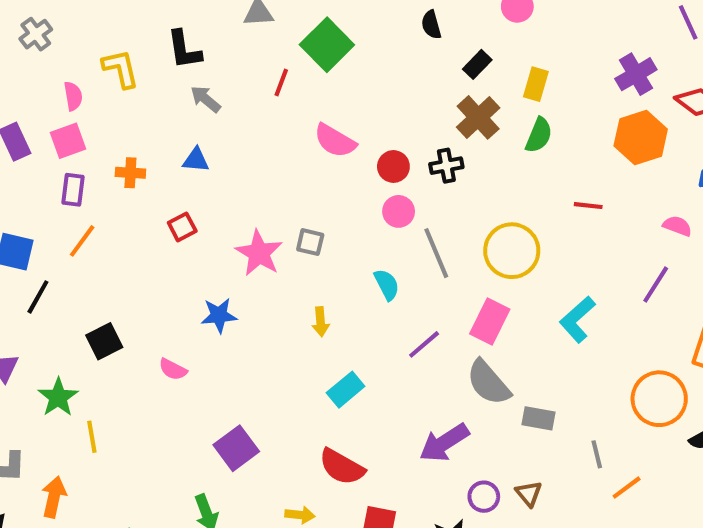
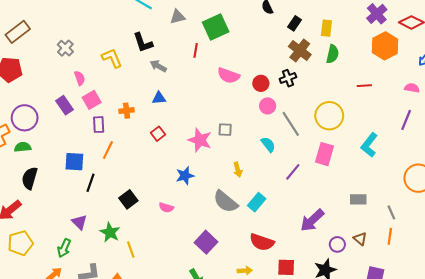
green square: (327, 45) -> (216, 27), turned 30
pink semicircle: (73, 96) -> (80, 78), moved
gray semicircle: (488, 383) -> (225, 202), moved
orange line: (627, 488) -> (390, 236), moved, turned -35

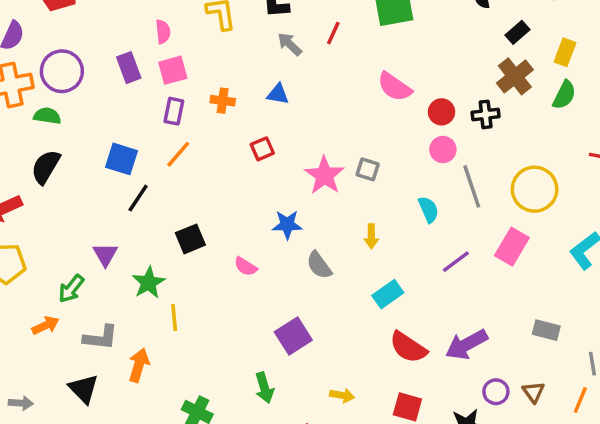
red line: (196, 50) -> (333, 33), moved
gray semicircle: (225, 202) -> (319, 265), moved, size x0.7
red semicircle: (262, 242) -> (408, 347), moved

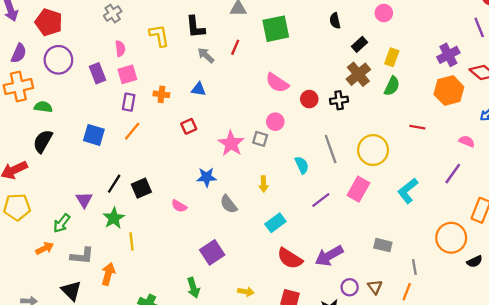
purple circle: (62, 71) -> (58, 60), moved
pink circle: (443, 150) -> (275, 122), moved
black line: (138, 198) -> (114, 184), moved

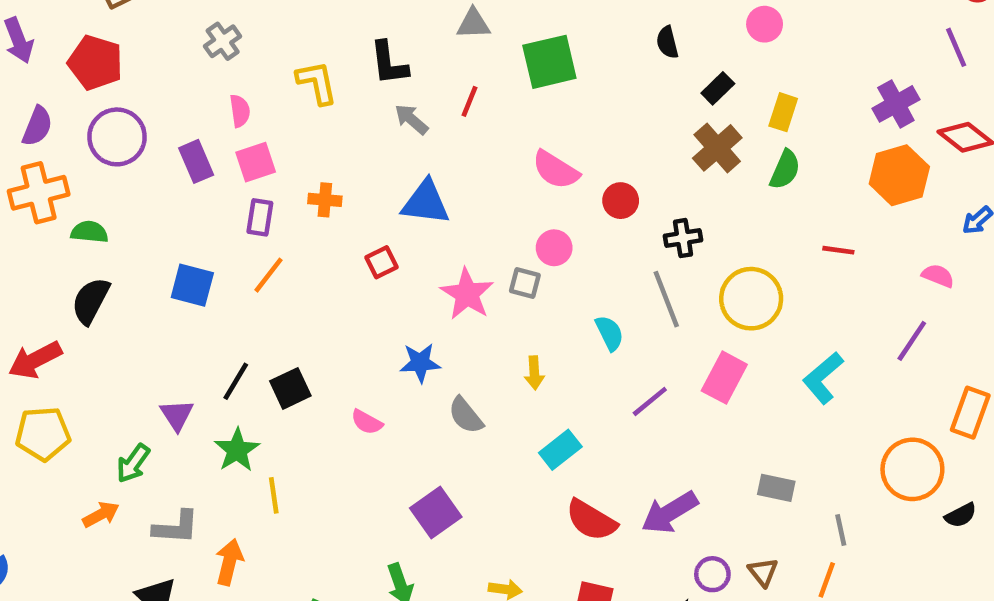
blue triangle: (199, 89) -> (426, 202), moved, size x1.6
black cross: (339, 100) -> (683, 238), moved

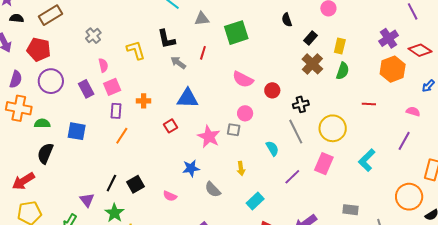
orange cross: (39, 193) -> (19, 108), turned 30
blue square: (192, 285) -> (77, 131), moved

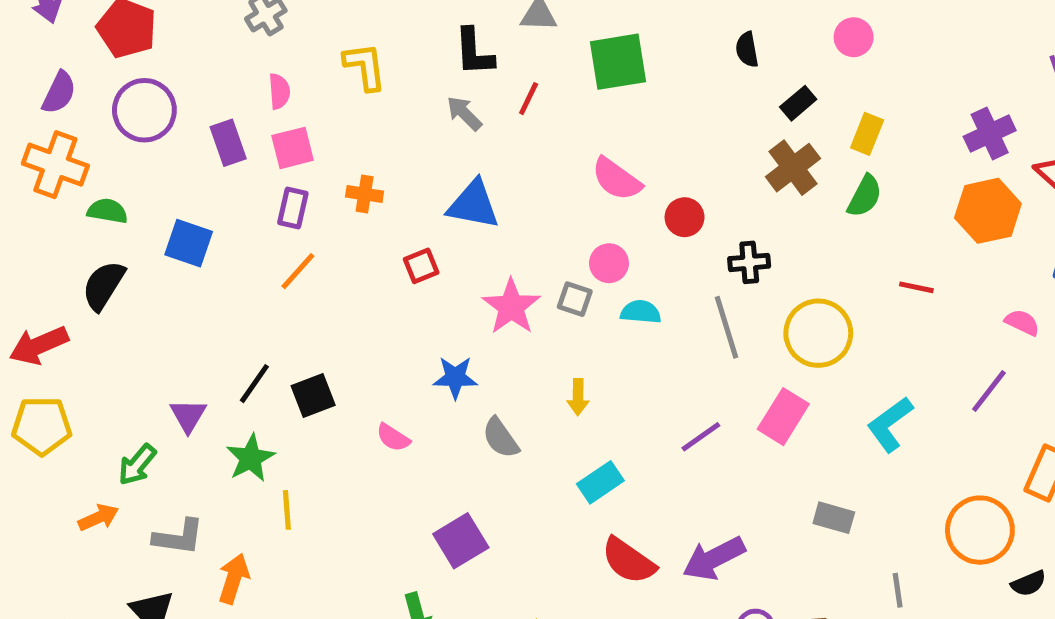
black L-shape: (166, 39) -> (474, 52), moved
cyan semicircle: (272, 148) -> (641, 312), moved, turned -63
gray rectangle: (350, 210) -> (834, 518), moved

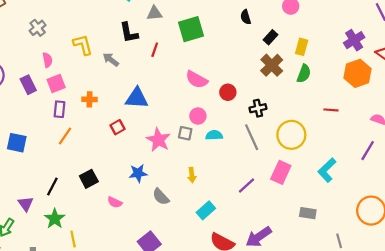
gray arrow: (464, 113) -> (111, 60), moved
blue square: (189, 243) -> (17, 143), moved
black square: (313, 396) -> (89, 179), moved

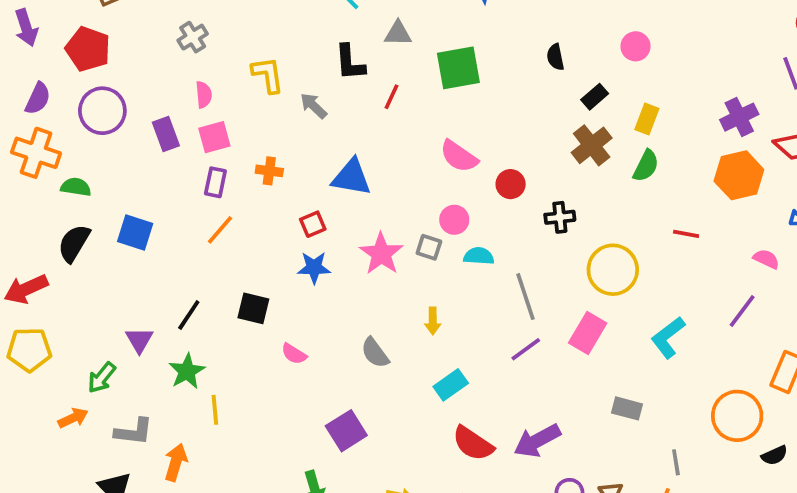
gray line: (252, 137) -> (525, 297), moved
blue star: (138, 173) -> (314, 268), moved
black square: (89, 179) -> (253, 308), turned 36

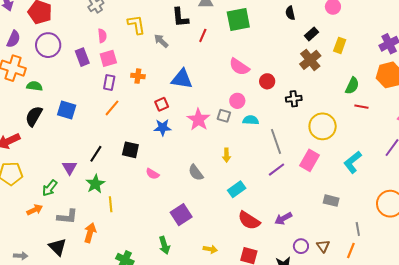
green semicircle: (646, 166) -> (352, 86), moved
purple arrow: (537, 441) -> (283, 218), size x0.7

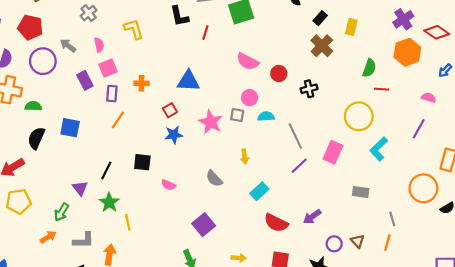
gray arrow: (161, 41) -> (68, 46), moved
purple rectangle: (82, 57) -> (85, 80), moved
yellow circle: (323, 126) -> (359, 116), moved

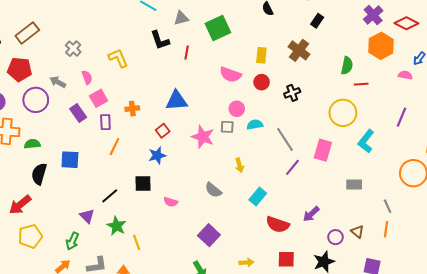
black rectangle: (320, 18) -> (317, 21), moved
yellow rectangle: (351, 27) -> (261, 55), moved
pink semicircle: (429, 98) -> (405, 75), moved
blue star: (174, 135) -> (157, 155), moved
black line: (106, 170) -> (110, 196), turned 30

